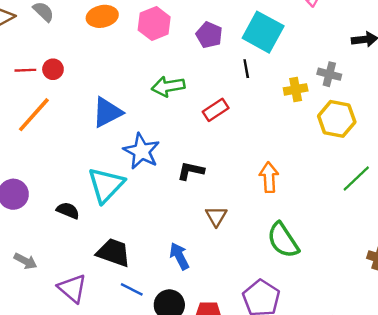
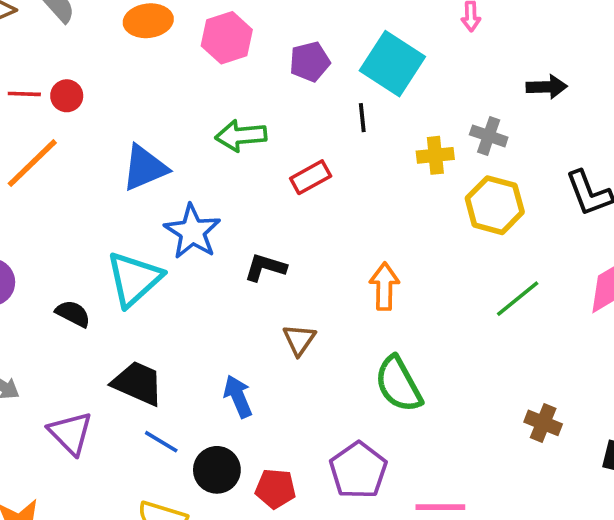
purple pentagon: (209, 35) -> (310, 62), turned 30

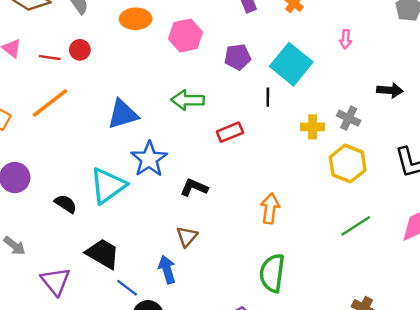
red circle: (67, 96) -> (80, 50), moved
brown triangle: (299, 340) -> (187, 236), moved
green semicircle: (398, 384) -> (272, 273), turned 30
blue line: (161, 442) -> (127, 288), moved

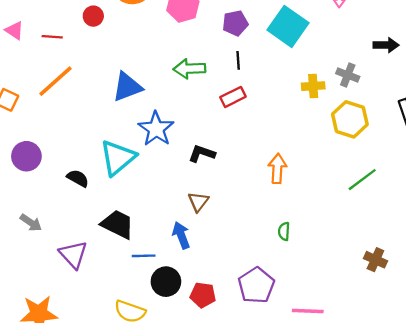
red circle: (80, 50) -> (93, 16), moved
black line: (268, 97) -> (238, 60), moved
green semicircle: (272, 273) -> (284, 231), size x0.5
blue line: (127, 288) -> (144, 256), turned -35

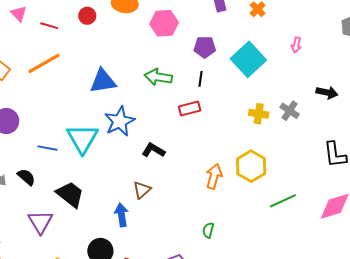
yellow hexagon: (350, 119) -> (251, 166), moved
cyan triangle: (118, 158) -> (82, 139), turned -32
black semicircle: (78, 178) -> (26, 177), moved
purple triangle: (73, 255) -> (40, 222), moved
blue line: (144, 256) -> (47, 148), moved

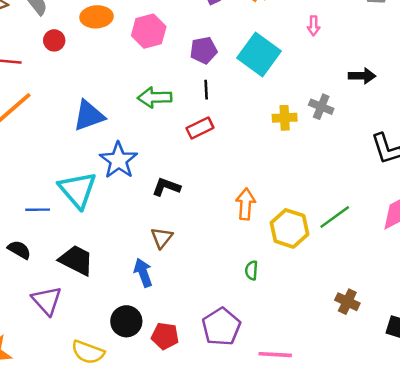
yellow hexagon: (251, 166) -> (290, 228), moved

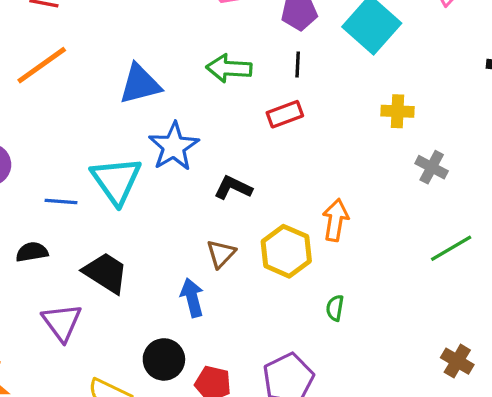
gray cross: (321, 107) -> (432, 167), moved
yellow hexagon: (290, 228) -> (286, 251), moved
black semicircle: (19, 250) -> (32, 252), turned -45

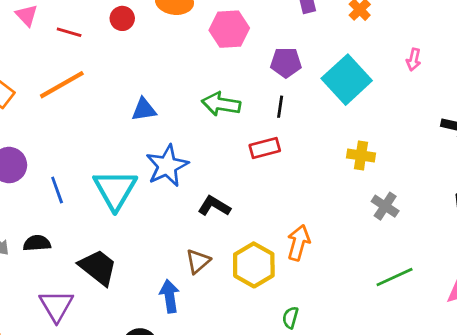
blue triangle: (140, 84) -> (144, 110), size x0.7
blue line: (61, 202) -> (57, 190), moved, turned 60

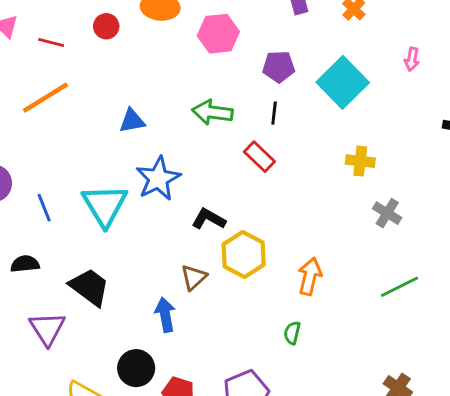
red rectangle: (265, 148) -> (259, 157), turned 60
orange arrow: (299, 243) -> (310, 276), moved
yellow hexagon: (254, 265) -> (244, 254), moved

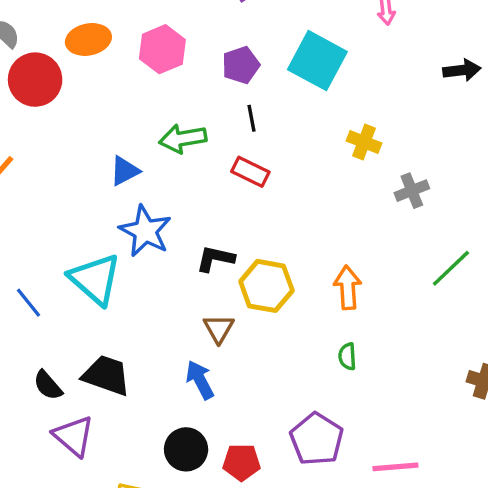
red circle: (106, 26) -> (35, 80), size x1.8
blue triangle: (132, 121) -> (125, 171), moved
yellow cross: (360, 161) -> (364, 142), turned 32
gray cross: (387, 213) -> (412, 191), turned -36
black semicircle: (25, 264) -> (48, 385), moved, turned -108

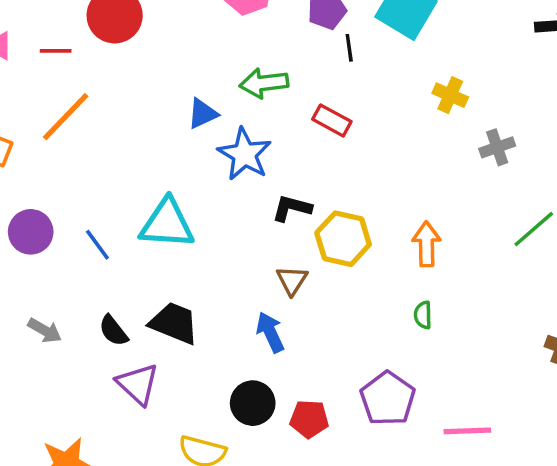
black line: (252, 118) -> (349, 48), moved
blue star: (145, 231) -> (245, 154), moved
cyan triangle: (95, 279) -> (167, 224), turned -40

